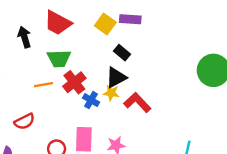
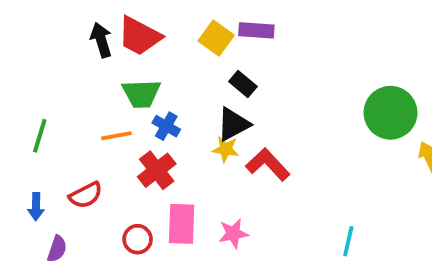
black arrow: (24, 37) -> (101, 40), moved
red cross: (74, 82) -> (157, 170), moved
blue cross: (91, 100) -> (166, 126), moved

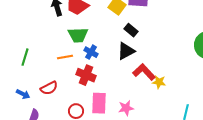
yellow star: (226, 149) -> (159, 82), moved
red cross: (157, 170) -> (86, 75), turned -30
blue arrow: (36, 207) -> (23, 94), turned -64

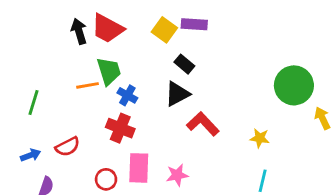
green trapezoid: (78, 35) -> (109, 71), turned -105
orange line: (65, 57) -> (88, 85), moved
yellow star: (159, 82) -> (260, 138), moved
blue arrow: (23, 94) -> (31, 155), turned -48

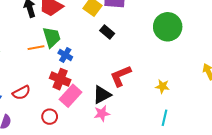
green circle: (294, 85) -> (168, 27), moved
black triangle: (177, 94) -> (102, 95), moved
red L-shape: (203, 124) -> (121, 76), turned -70
pink rectangle: (139, 168) -> (71, 96), moved, turned 40

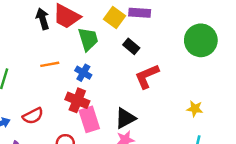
green trapezoid: (52, 37) -> (88, 39), moved
red L-shape: (121, 76) -> (147, 76), moved
pink rectangle: (71, 96) -> (89, 119), turned -60

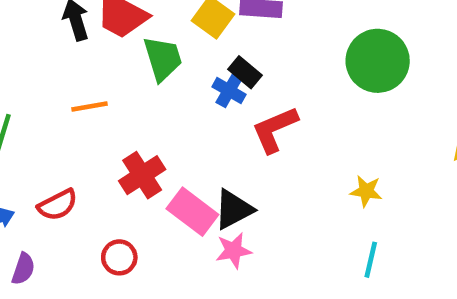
blue cross: (83, 73) -> (229, 91), moved
red cross: (77, 100) -> (142, 175), turned 35
pink rectangle: (89, 119) -> (192, 212), moved, turned -35

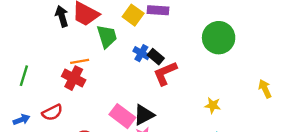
black rectangle: (245, 72) -> (156, 57), moved
orange line: (90, 107) -> (80, 61), moved
red cross: (142, 175) -> (74, 78), moved, turned -30

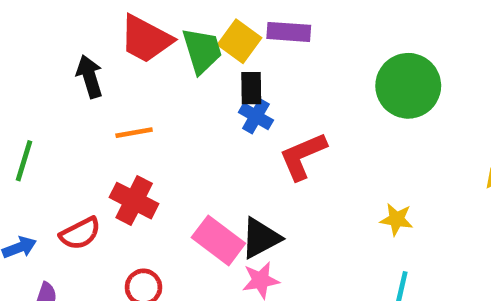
black arrow: (62, 16) -> (90, 76), moved
green trapezoid: (107, 36) -> (202, 51), moved
black rectangle: (156, 57) -> (251, 88), moved, turned 49
red cross: (74, 78) -> (134, 201), moved

